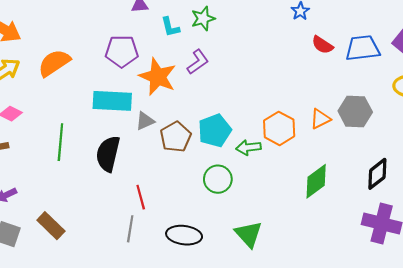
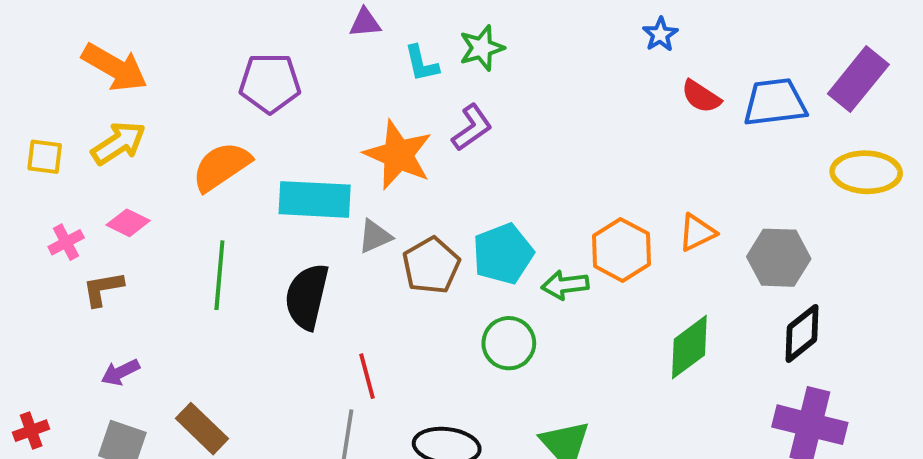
purple pentagon: (122, 51) -> (270, 83), moved
orange semicircle: (54, 63) -> (221, 166), moved
gray hexagon: (355, 112) -> (779, 258), moved

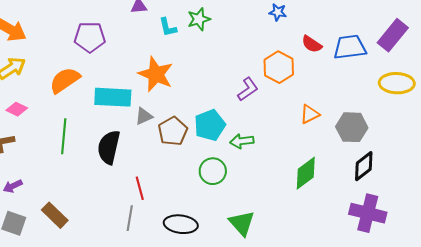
blue star: (660, 34) -> (278, 12), moved, turned -30
purple L-shape: (472, 128) -> (248, 89), moved
orange hexagon: (621, 250) -> (279, 67), moved

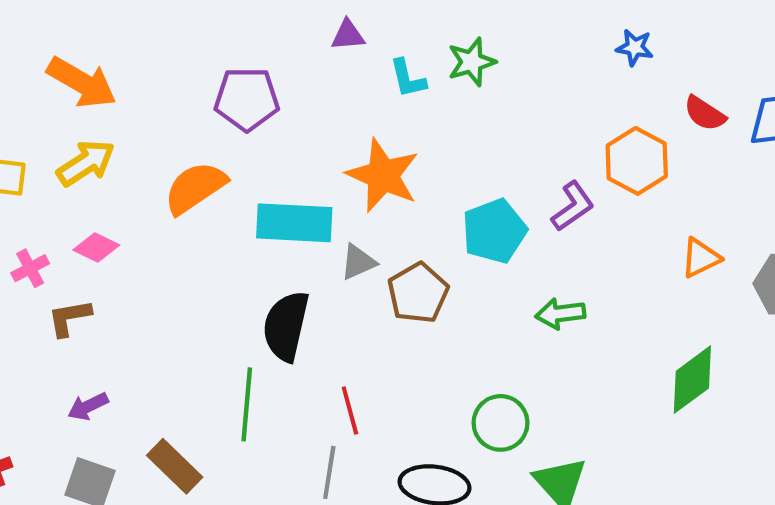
cyan pentagon: (210, 125) -> (494, 231), moved
green line: (64, 136) -> (247, 404), moved
green circle: (213, 171) -> (501, 423), moved

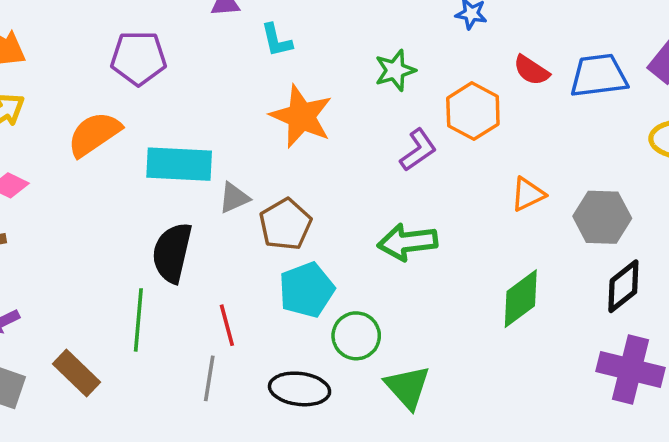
green star: (472, 62) -> (395, 70), moved
orange star: (383, 175) -> (301, 116), moved
cyan pentagon: (494, 231) -> (307, 290), moved
green arrow: (560, 314) -> (407, 242), size x1.4

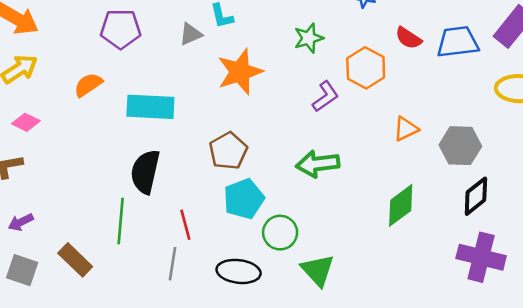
orange star: (301, 116) -> (240, 72), turned 30
orange semicircle: (94, 134) -> (88, 85), size x0.7
gray triangle: (234, 198) -> (191, 34), moved

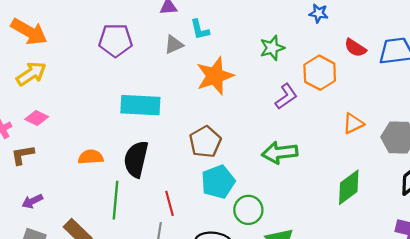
orange semicircle: (88, 85) -> (91, 157), moved, turned 30

